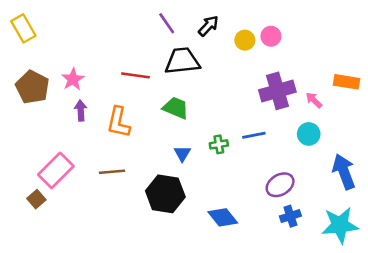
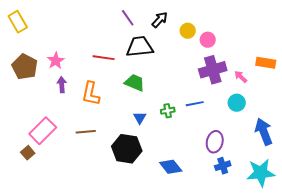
pink circle: (271, 36) -> (208, 40), moved
purple ellipse: (280, 185) -> (215, 142), turned -45

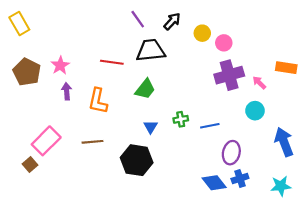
green trapezoid: (135, 83) -> (145, 89), turned 105
blue line: (195, 104) -> (210, 126), moved
blue diamond: (171, 167) -> (214, 183), moved
cyan star: (261, 173) -> (281, 186), size x0.7

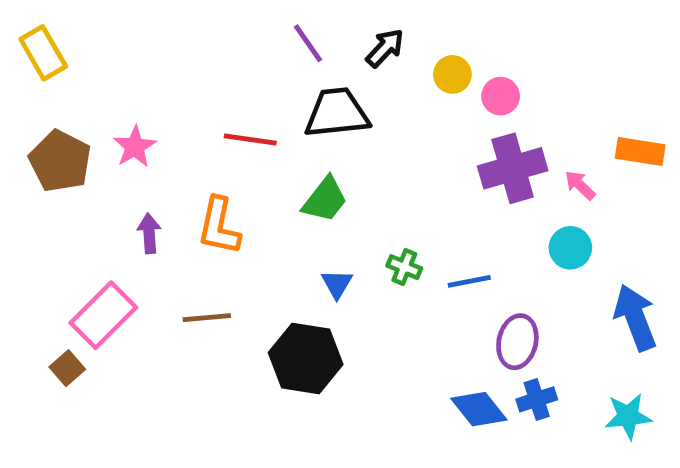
purple arrow: (67, 91) -> (149, 233), moved
green cross: (181, 119) -> (404, 267), turned 32

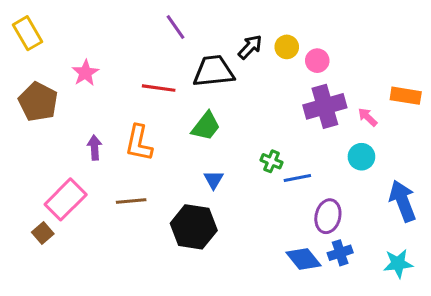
purple line: (308, 43) -> (175, 27), moved
black arrow: (385, 48) -> (250, 47), moved
pink star: (135, 147) -> (85, 73), moved
green cross: (404, 267) -> (271, 161), moved

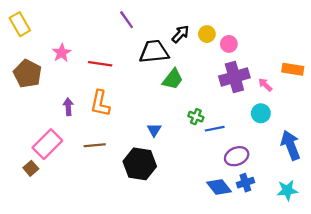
red line: (159, 88) -> (100, 64), moved
green trapezoid: (206, 126) -> (173, 79), moved
purple ellipse: (328, 216) -> (237, 156), turned 55

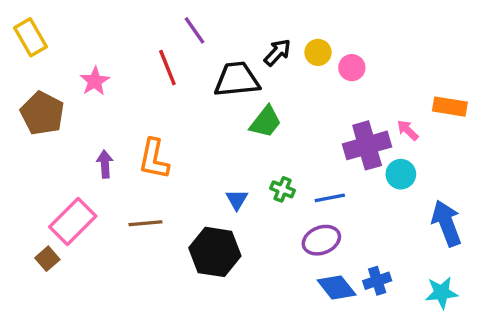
red line: (100, 64) -> (167, 68), moved, turned 60
purple cross: (234, 77) -> (367, 145), moved
green cross: (196, 117) -> (282, 189), moved
purple ellipse: (237, 156) -> (321, 240), moved

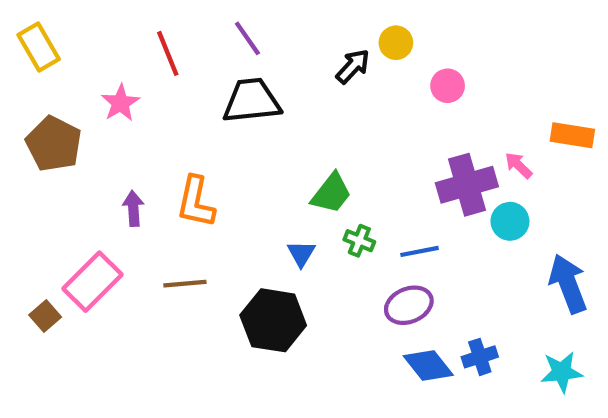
yellow circle: (318, 52) -> (396, 43), moved
red line: (167, 68) -> (168, 53), moved
black trapezoid: (237, 79) -> (252, 101), moved
green trapezoid: (266, 122) -> (331, 193), moved
brown square: (47, 259) -> (45, 316), moved

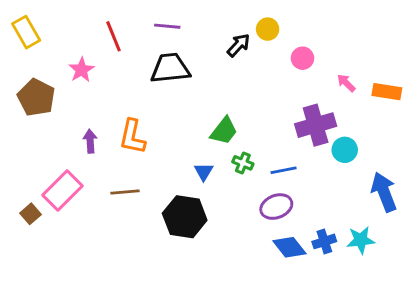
purple line: (247, 38) -> (167, 26), turned -50
pink arrow: (519, 165) -> (346, 83), moved
cyan star: (562, 372) -> (361, 240), moved

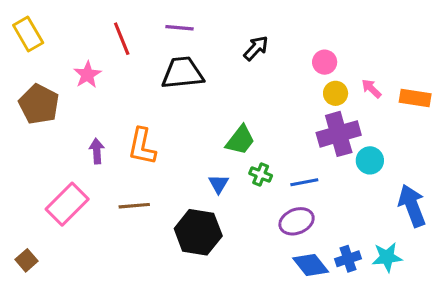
yellow circle: (268, 29) -> (336, 93), moved
brown square: (31, 214) -> (26, 260), moved

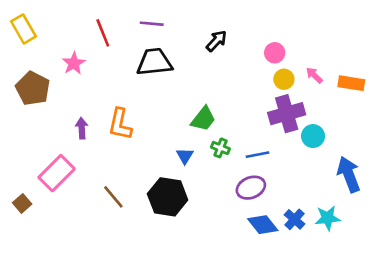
brown line: (134, 206) -> (113, 197), moved, turned 55
blue cross: (348, 259) -> (294, 219), turned -30
brown square: (26, 260) -> (22, 203), moved

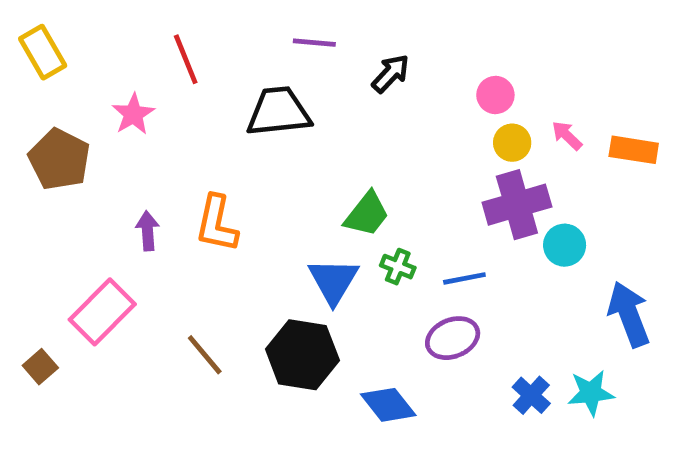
purple line: (152, 24) -> (314, 43), moved
blue triangle: (185, 156) -> (333, 281), size x1.6
blue diamond: (263, 225) -> (388, 405), moved

